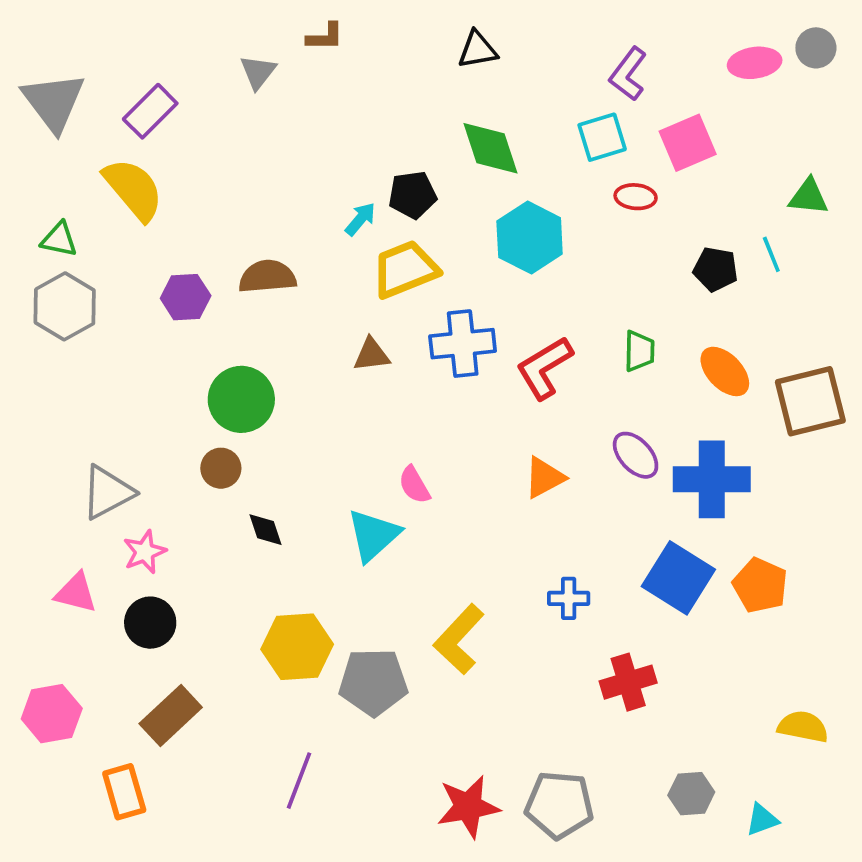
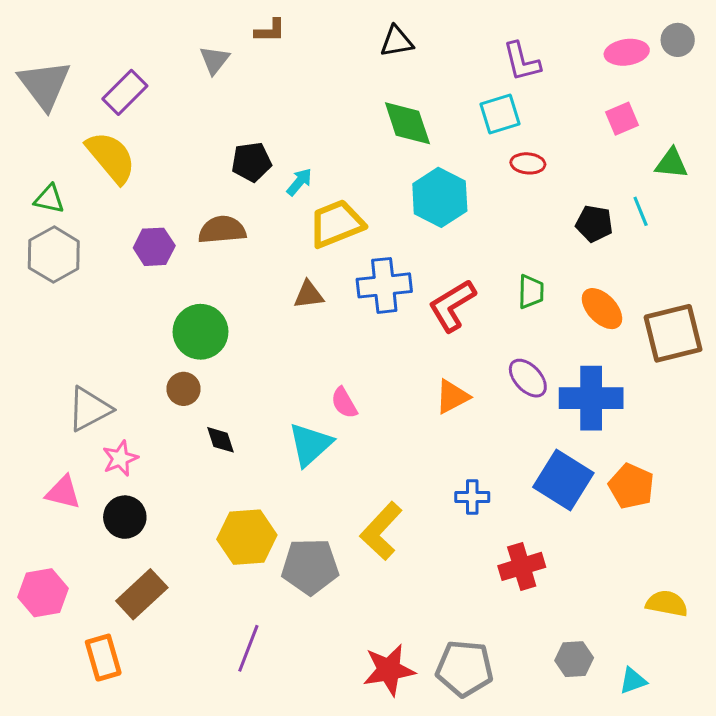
purple L-shape: (628, 74) -> (522, 62), turned -51
pink square: (688, 143) -> (622, 119), moved, size x0.7
black pentagon: (412, 195) -> (251, 162), moved

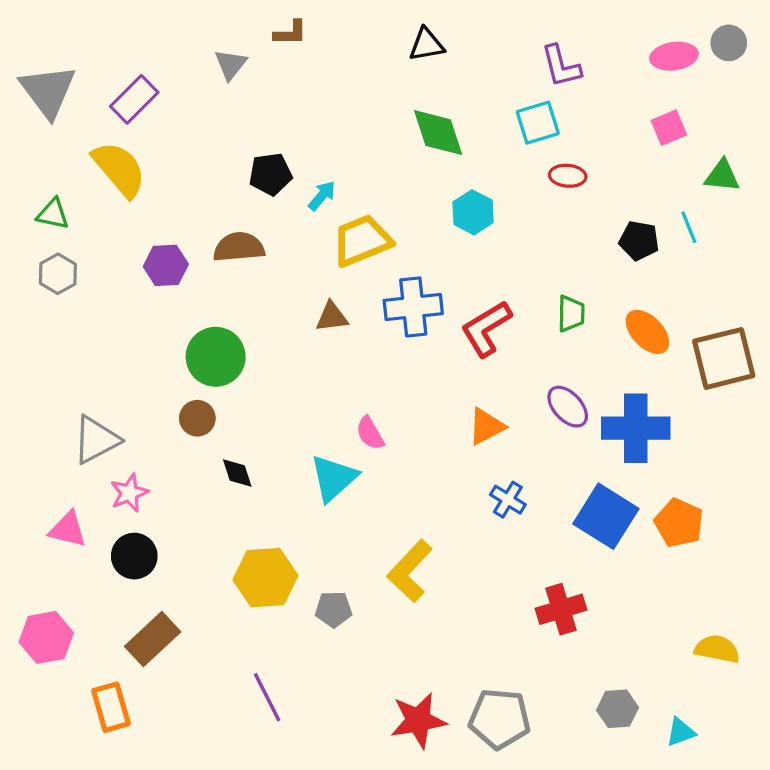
cyan hexagon: (440, 197) -> (473, 212), size x0.7
gray hexagon: (54, 255) -> (58, 274), size x0.7
blue cross: (472, 497) -> (508, 500), moved, turned 32
gray pentagon: (310, 566) -> (334, 609), size x0.6
purple line: (248, 648) -> (267, 697), turned -48

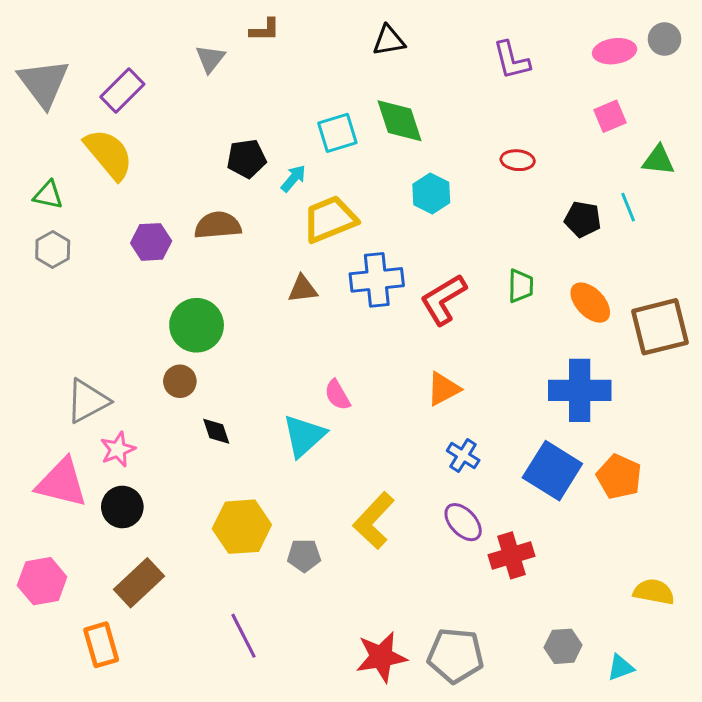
cyan square: (538, 123) -> (337, 133), moved
purple ellipse: (568, 407) -> (463, 522), moved
pink triangle: (68, 529) -> (62, 483), size x1.5

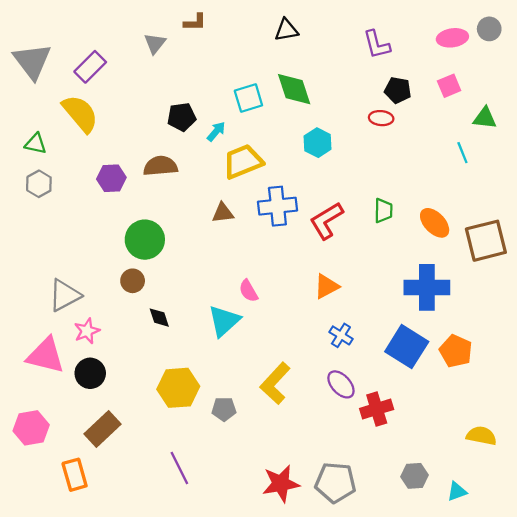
black pentagon: (583, 219) -> (398, 90), moved

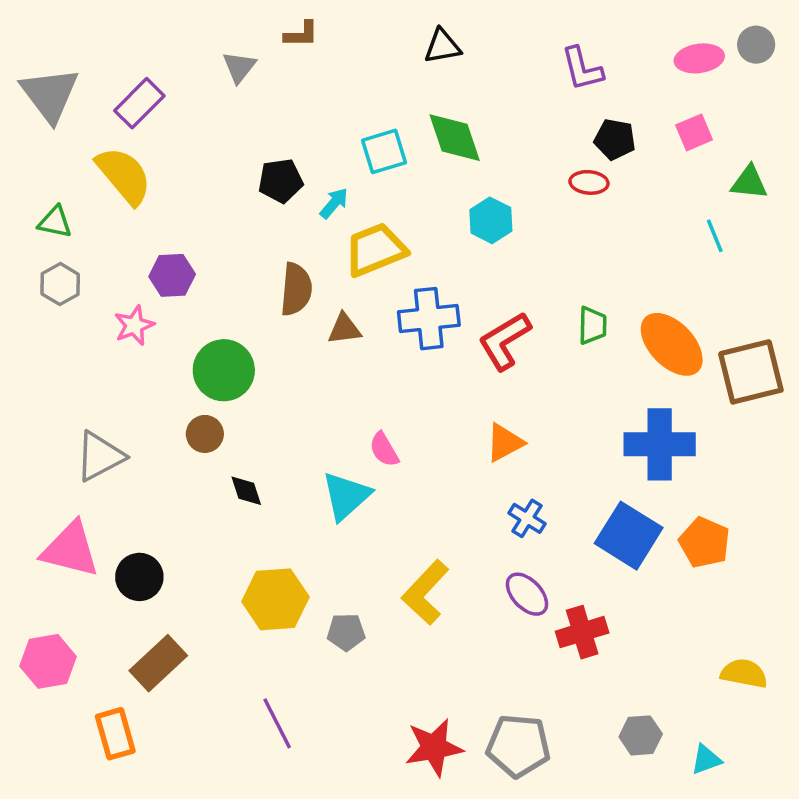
brown semicircle: (160, 166) -> (296, 289), moved, turned 100
orange ellipse: (435, 223) -> (672, 344), size x1.4
pink star: (87, 331) -> (134, 325), moved

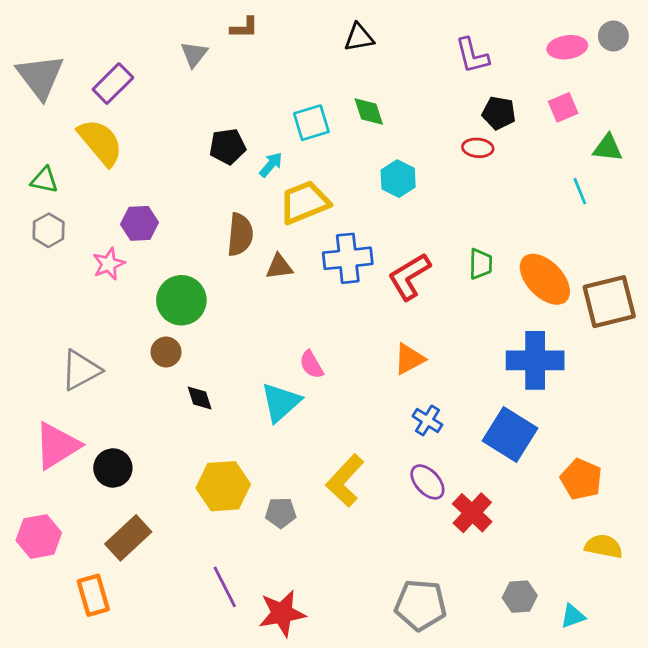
green diamond: (455, 138) -> (369, 112), size x0.7
orange pentagon: (704, 542) -> (581, 479), moved
pink triangle: (70, 549) -> (57, 446), turned -46
red cross: (582, 632) -> (472, 513), turned -30
red star: (434, 747) -> (282, 613), moved

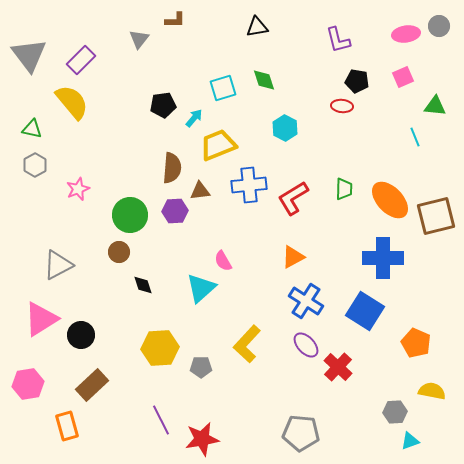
purple hexagon: (139, 223) -> (175, 211), moved
blue cross: (427, 420) -> (306, 301), size x1.6
gray hexagon: (520, 597) -> (395, 412), moved

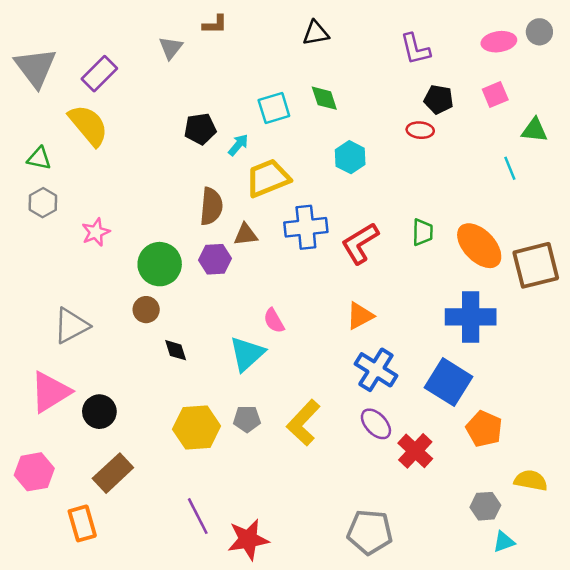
orange pentagon: (416, 343) -> (484, 429), moved
gray pentagon: (201, 367) -> (247, 419), moved

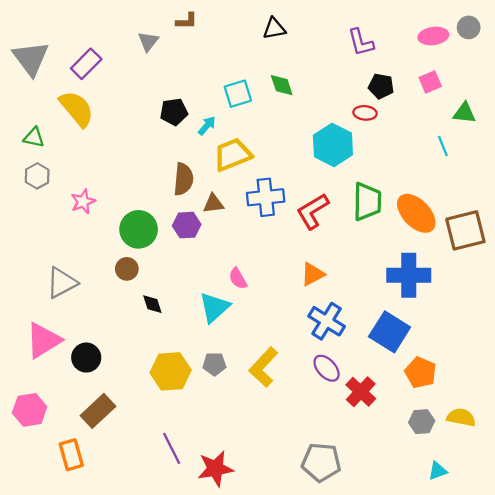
cyan hexagon: (350, 157) -> (333, 145), moved, size x1.5
green trapezoid: (423, 232) -> (367, 202), size x1.6
gray hexagon: (485, 506) -> (422, 422), moved

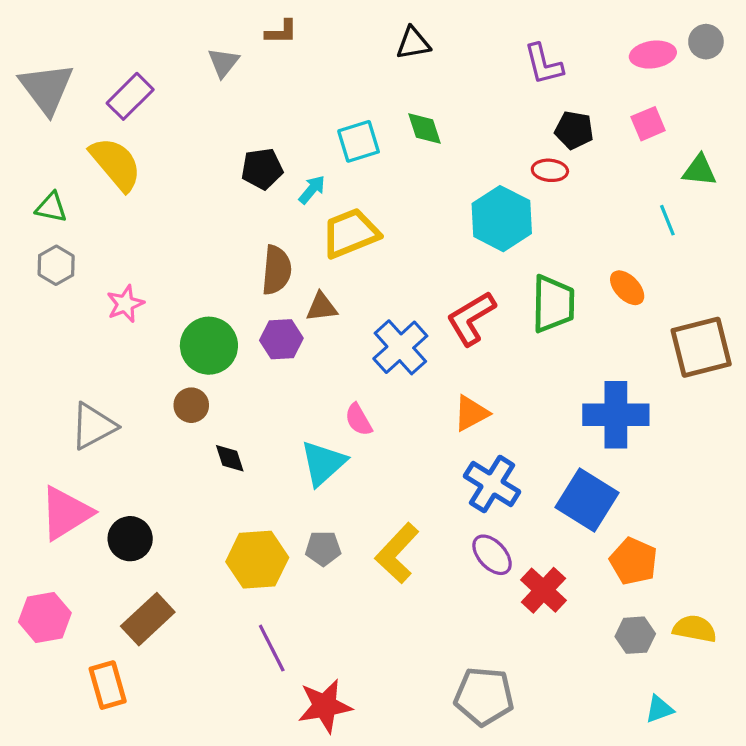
blue cross: (266, 197) -> (400, 347), moved, turned -36
orange ellipse: (416, 213) -> (627, 288), moved, size x0.6
purple line: (172, 448) -> (272, 648), moved

